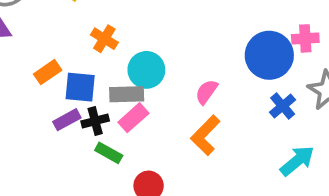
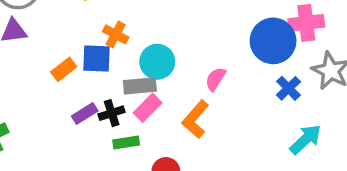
pink cross: (305, 38) -> (306, 23), size x1.4
blue square: (80, 87) -> (96, 59), moved
orange L-shape: (205, 135) -> (195, 119), moved
green rectangle: (109, 153) -> (126, 143), turned -35

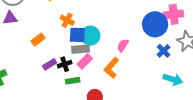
blue square: (96, 59) -> (77, 35), moved
cyan arrow: (306, 139) -> (173, 79), turned 60

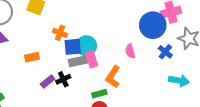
orange rectangle: (38, 40) -> (32, 57), turned 32
pink semicircle: (123, 45) -> (130, 51), moved, turned -40
pink rectangle: (85, 61) -> (92, 59), moved, turned -56
green rectangle: (73, 81) -> (99, 94), moved

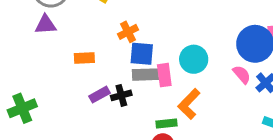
orange cross: (60, 33) -> (128, 32), turned 32
cyan circle: (86, 46) -> (194, 59), moved
pink semicircle: (130, 51) -> (242, 74), moved, turned 144

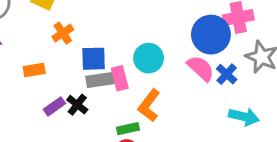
orange cross: (128, 32) -> (63, 33), moved
pink semicircle: (242, 74) -> (201, 68), size x1.4
black cross: (121, 95) -> (77, 105), turned -30

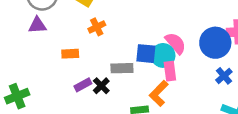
blue square: (94, 59) -> (146, 54), moved
pink semicircle: (201, 68) -> (176, 43), moved
pink rectangle: (120, 78) -> (170, 71), moved

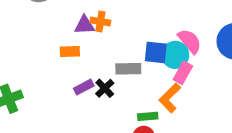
purple triangle: (37, 25) -> (84, 25), moved
orange cross: (97, 27) -> (100, 21), turned 35
pink rectangle: (170, 71) -> (183, 73), turned 36

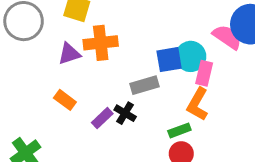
orange cross: (100, 21) -> (101, 43), size x1.5
purple triangle: (84, 25) -> (69, 54), moved
pink semicircle: (190, 41) -> (227, 37), moved
orange rectangle: (70, 51) -> (65, 100), moved, turned 54

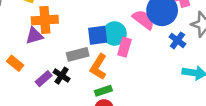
purple triangle: (69, 54) -> (34, 36), moved
orange L-shape: (198, 104) -> (98, 67), moved

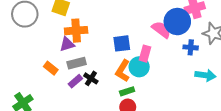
cyan circle: (115, 33) -> (139, 67), moved
blue cross: (177, 40) -> (191, 47), turned -32
gray rectangle: (78, 54) -> (77, 63), moved

